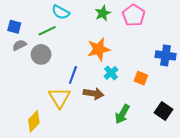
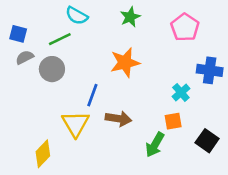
pink pentagon: (134, 15) -> (185, 27), moved
cyan cross: (111, 73) -> (181, 93), moved
orange square: (141, 78) -> (173, 121), moved, turned -32

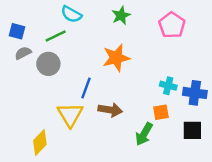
blue cross: (210, 70) -> (195, 93), moved
cyan cross: (181, 93) -> (168, 86), turned -35
black square: (207, 141) -> (192, 130), turned -35

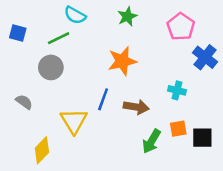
gray semicircle: (23, 53) -> (24, 102), moved, turned 63
blue line: (86, 88) -> (103, 99), moved
blue cross: (195, 93) -> (205, 57), moved, turned 30
brown arrow: (110, 110) -> (136, 107), moved
orange square: (161, 112) -> (178, 129), moved

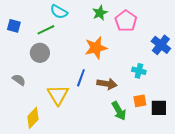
pink pentagon: (181, 27) -> (126, 21), moved
green arrow: (152, 141) -> (119, 111), turned -60

